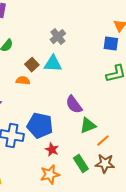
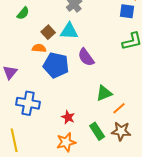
purple semicircle: (74, 105) -> (86, 57), moved
blue pentagon: (40, 126) -> (56, 65), moved

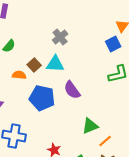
blue square: (127, 11) -> (113, 44), turned -35
orange semicircle: (39, 48) -> (19, 75), moved

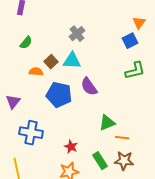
orange line: (105, 141) -> (122, 138), turned 48

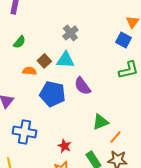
blue square: (130, 41) -> (123, 40), turned -35
orange line: (122, 138) -> (115, 137), turned -56

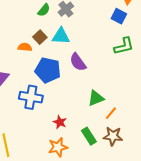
green semicircle: (19, 42) -> (44, 10), moved
blue cross: (24, 132) -> (31, 97), moved

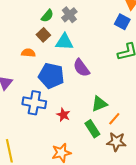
brown square: (40, 37) -> (43, 35), moved
red star: (60, 122) -> (63, 115), moved
green rectangle: (89, 136) -> (92, 129), moved

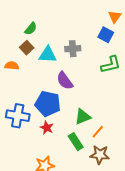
gray cross: (69, 15) -> (73, 49), moved, turned 35
blue pentagon: (51, 76) -> (48, 104), moved

